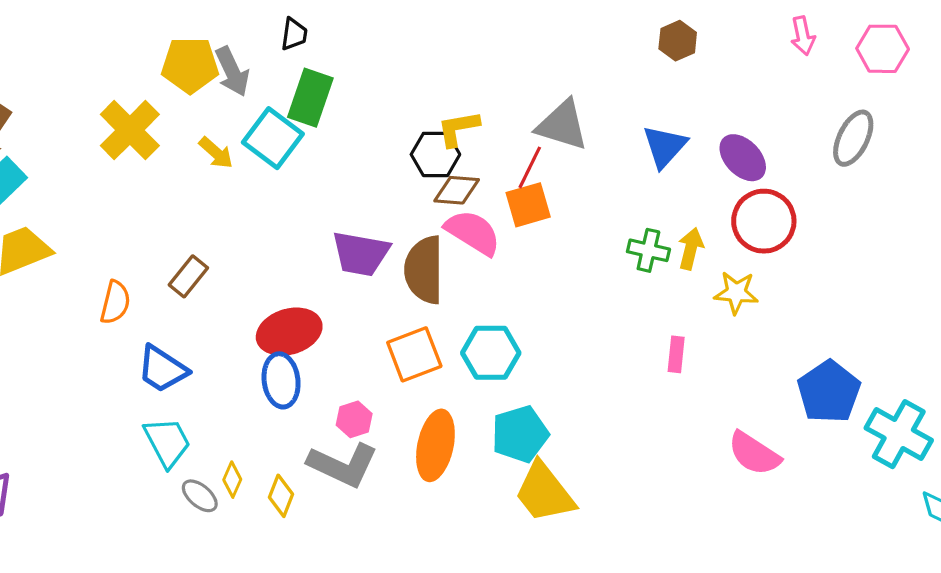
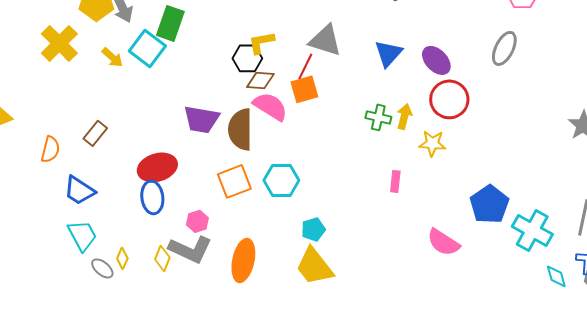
cyan pentagon: (520, 434) -> (313, 229), moved, size x0.7
orange ellipse: (435, 445) -> (243, 260), moved
yellow diamond: (281, 496) -> (162, 258), moved

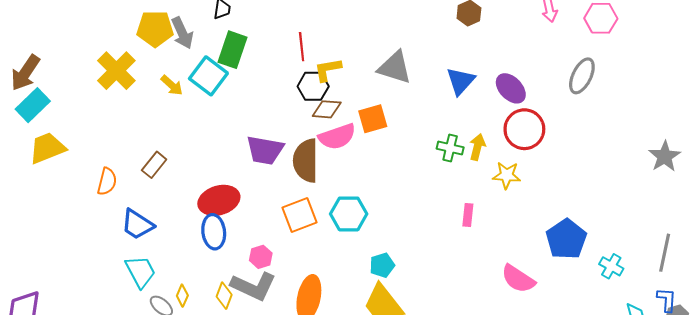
red line: (305, 66) -> (302, 47), moved, turned -32
pink semicircle: (270, 106) -> (337, 137), turned 129
cyan cross: (532, 230) -> (611, 266), size x0.6

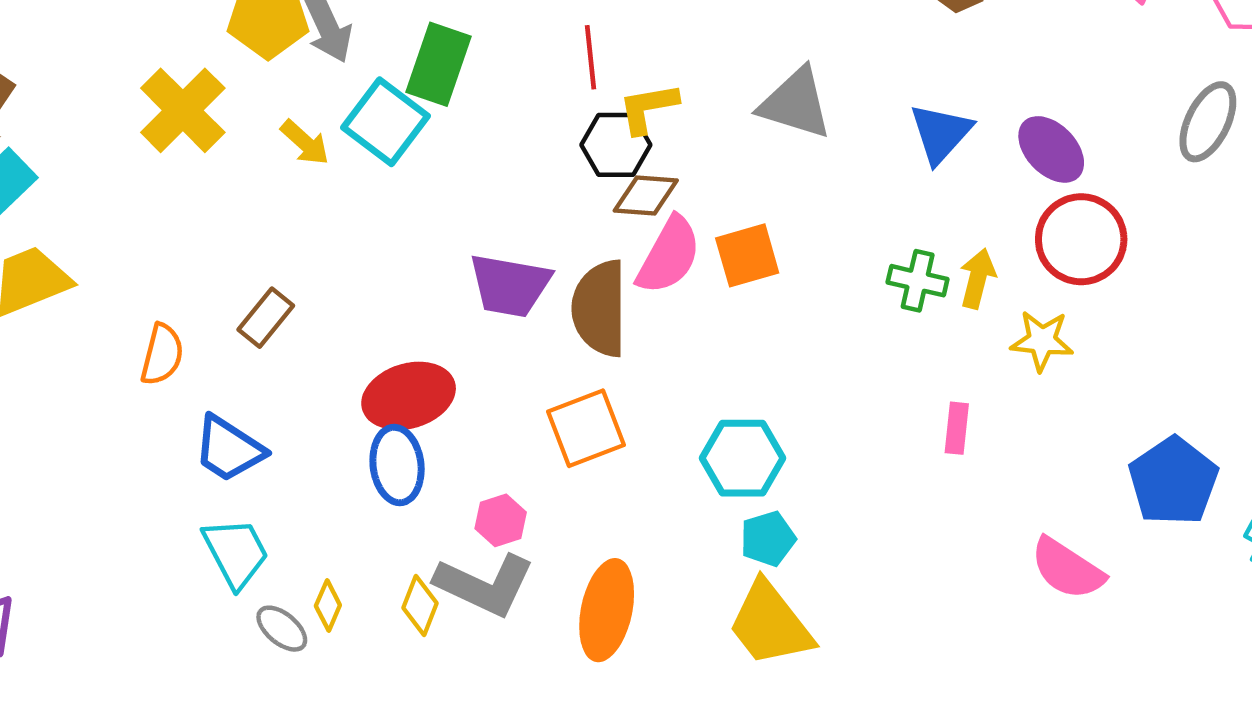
orange square: (373, 119) -> (747, 255), moved
pink semicircle: (337, 137) -> (669, 255), turned -42
cyan hexagon: (349, 214) -> (743, 458), moved

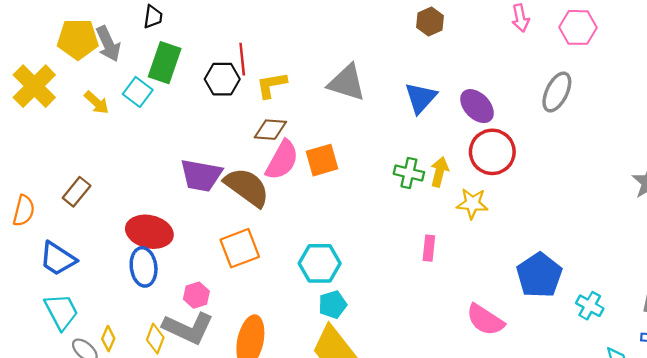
cyan square: (385, 122) -> (138, 92), size x0.7
black hexagon: (616, 145) -> (222, 79), moved
brown semicircle: (600, 308) -> (247, 187), turned 126
red ellipse: (409, 396) -> (149, 232), turned 30

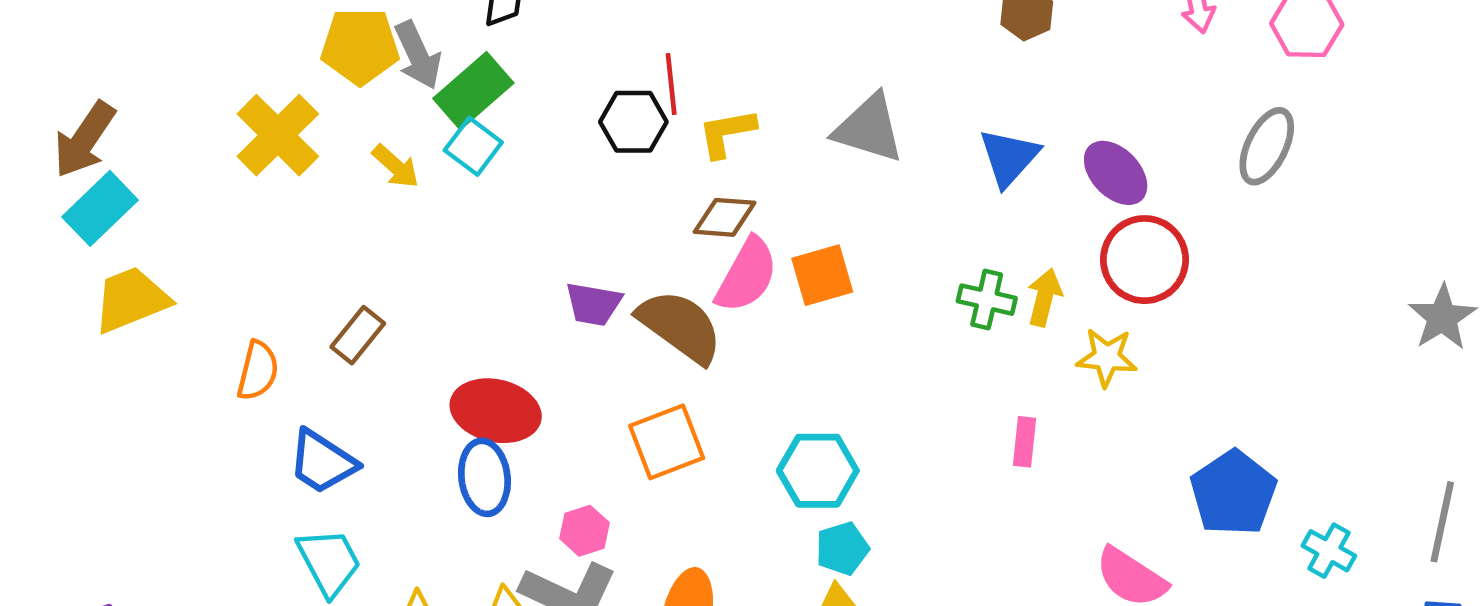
green rectangle: (165, 63) -> (473, 91), moved, turned 30
purple trapezoid: (201, 175) -> (593, 304), size x0.7

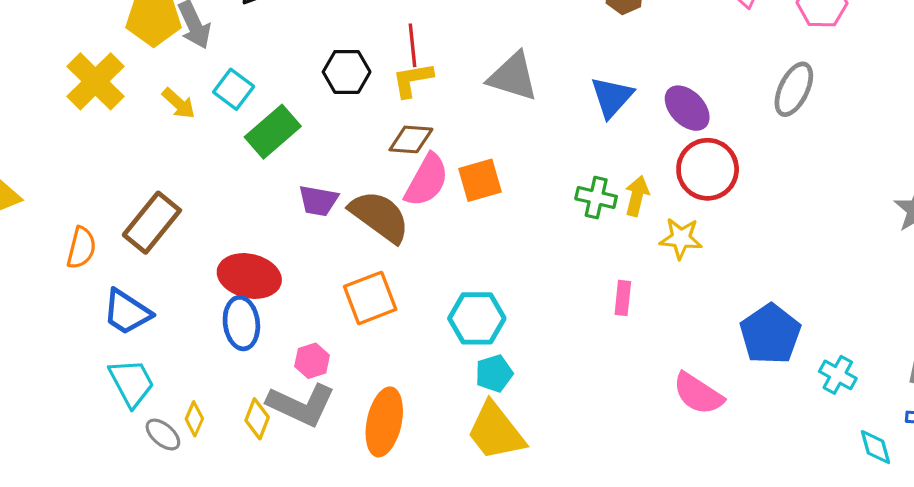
red line: (671, 84) -> (412, 45), moved
green rectangle: (473, 91) -> (273, 132), moved
brown rectangle: (358, 335) -> (152, 223), size x1.5

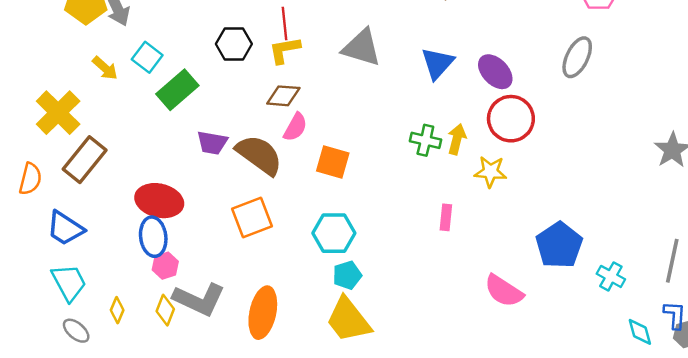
yellow cross: (95, 81) -> (58, 113), moved
pink semicircle: (427, 180) -> (295, 127), size x0.7
orange square: (480, 180) -> (333, 162), moved, turned 32
pink hexagon: (312, 361) -> (165, 266), moved
gray ellipse: (163, 435) -> (76, 331), moved

